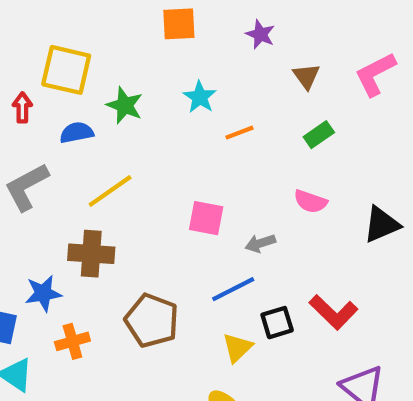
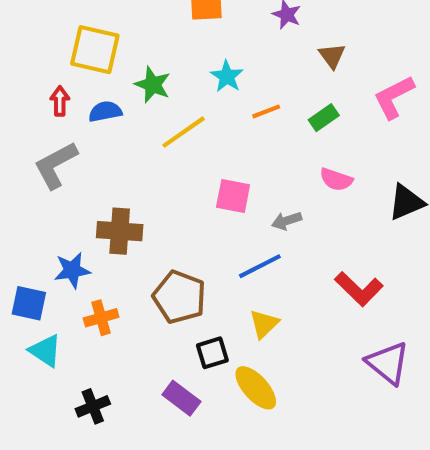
pink L-shape: (375, 74) -> (394, 97), moved
red arrow: (22, 107) -> (60, 101), moved
green rectangle: (319, 135) -> (324, 118), moved
yellow line: (110, 191) -> (184, 132), moved
black square: (277, 323) -> (212, 353), moved

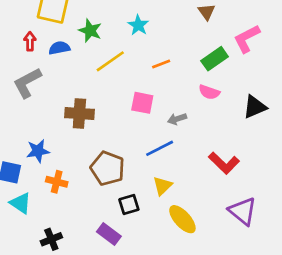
orange line: (266, 111) -> (161, 64), moved
green rectangle: (324, 118) -> (215, 59), moved, size x1.4
brown cross: (120, 231) -> (79, 114), moved
orange cross: (101, 318) -> (57, 182), turned 30
yellow ellipse: (256, 388) -> (182, 219), moved

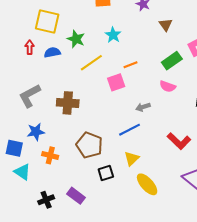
gray L-shape: (27, 83) -> (30, 96), moved
pink square: (142, 103) -> (116, 82), moved, turned -30
purple rectangle: (109, 234) -> (76, 196), moved

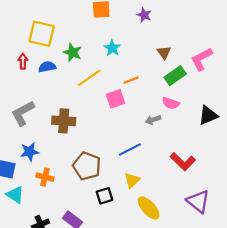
brown triangle: (166, 25) -> (164, 52), moved
gray arrow: (143, 107) -> (153, 120), moved

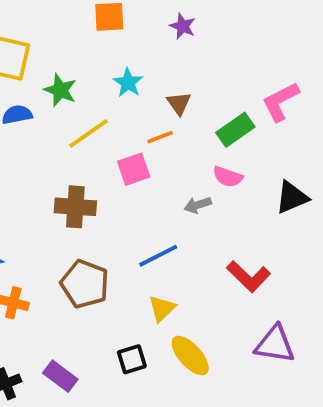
brown triangle: (164, 52) -> (179, 103), moved
brown cross: (64, 121) -> (75, 207), moved
black square: (105, 196) -> (132, 359), moved
purple triangle: (198, 201) -> (275, 344), turned -30

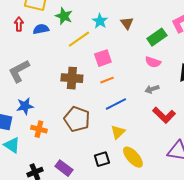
cyan star: (128, 83) -> (100, 21), moved
orange line: (160, 137) -> (107, 80), moved
gray arrow: (198, 205) -> (152, 89), moved

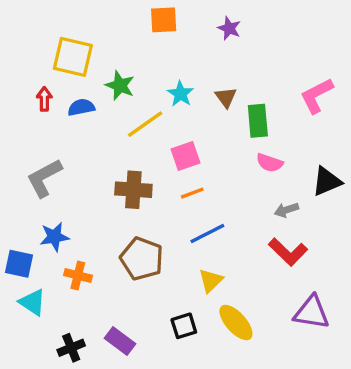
green rectangle: (157, 37) -> (258, 121), moved, turned -60
gray arrow: (152, 89) -> (286, 210), moved

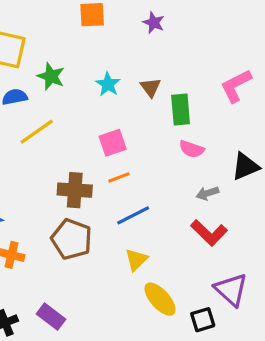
yellow line: (145, 124) -> (37, 132), moved
brown cross: (133, 190) -> (75, 190), moved
purple triangle: (312, 312) -> (231, 290), turned 33
black square: (184, 326) -> (203, 320), moved

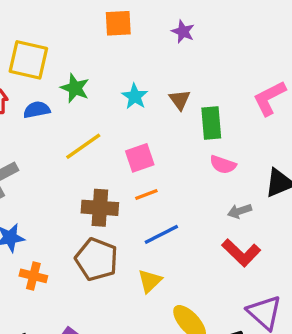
yellow line: (37, 132) -> (83, 146), moved
yellow triangle: (136, 260) -> (150, 281), moved

